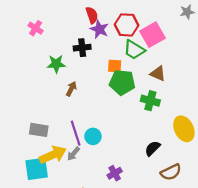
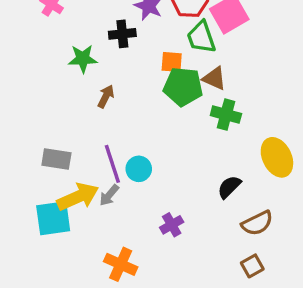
green trapezoid: (134, 50) -> (201, 37), turned 40
brown triangle: (158, 74) -> (214, 78), moved

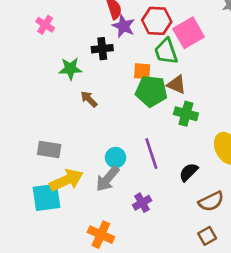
brown arrow: (106, 96) -> (89, 99), turned -72
purple line: (112, 164) -> (151, 154), moved
gray arrow: (109, 195) -> (108, 179), moved, size x1.5

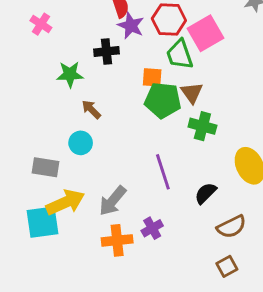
brown triangle: (177, 85) -> (192, 93), turned 30
cyan circle: (116, 158) -> (81, 143), moved
orange cross: (101, 235) -> (117, 240), moved, turned -30

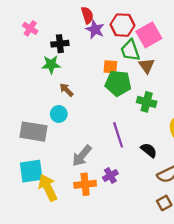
black cross: (106, 51) -> (60, 44), moved
brown triangle: (192, 93) -> (147, 66), moved
gray rectangle: (46, 167) -> (33, 132), size x1.4
black semicircle: (206, 193) -> (149, 150), turned 84
yellow arrow: (65, 202) -> (48, 188), moved, turned -92

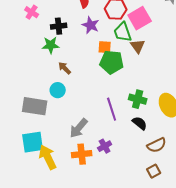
purple star: (95, 29) -> (91, 25), moved
green cross: (147, 102) -> (138, 99), moved

